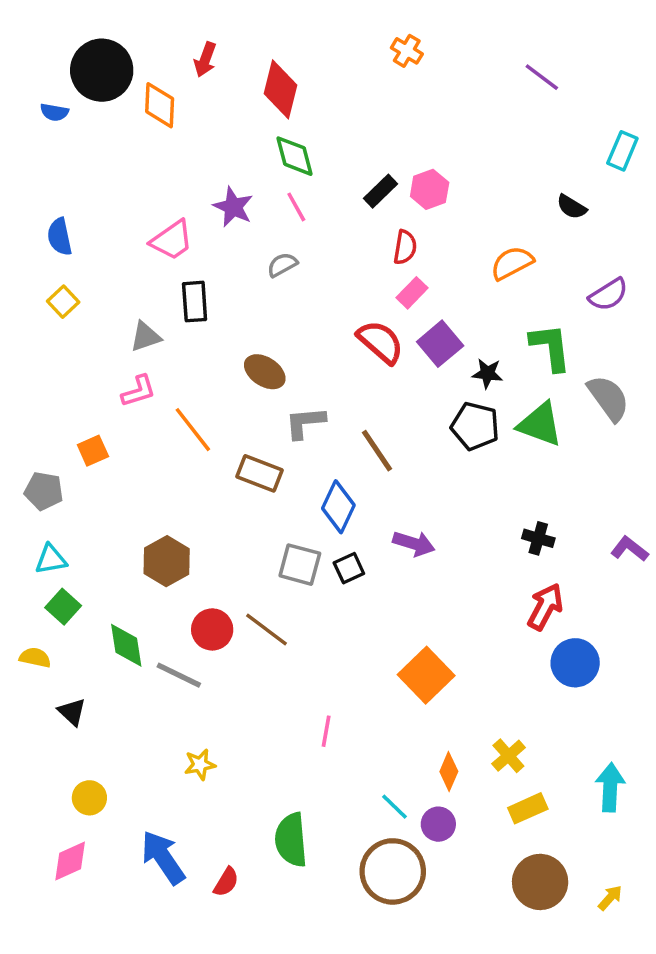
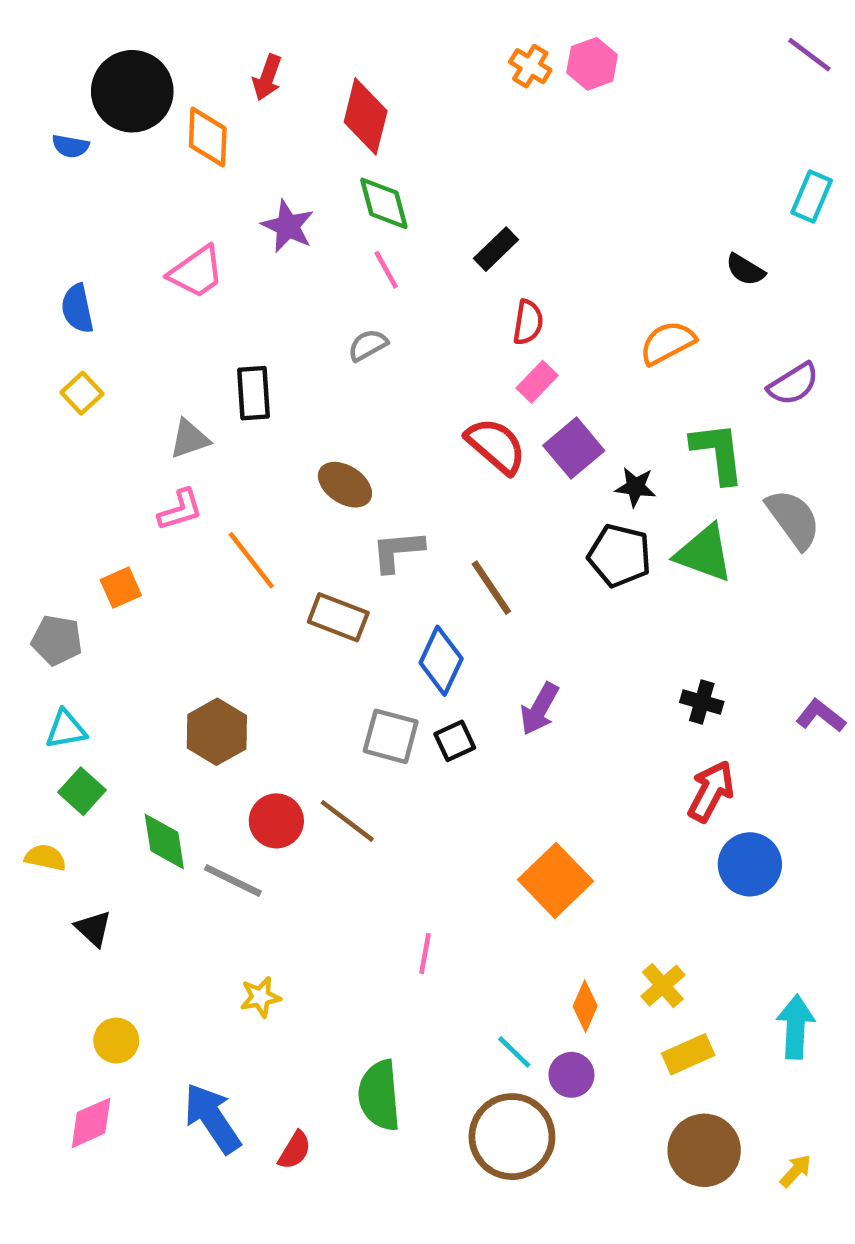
purple line: (542, 77) -> (809, 55), moved
pink hexagon: (430, 189) -> (592, 64), moved
purple star: (233, 207) -> (288, 226), moved
pink trapezoid: (172, 240) -> (196, 272), moved
purple arrow: (414, 544) -> (539, 709), turned 102

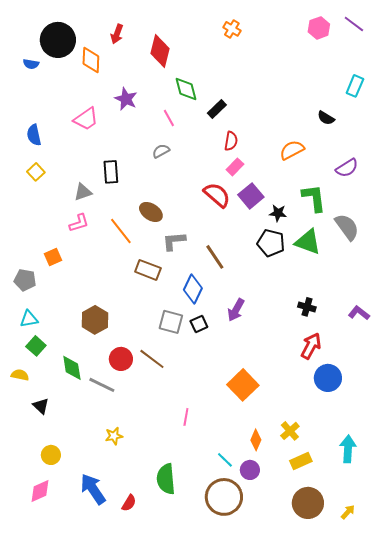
pink hexagon: (592, 64) -> (319, 28), moved
green diamond: (384, 203) -> (186, 89), moved
orange line: (251, 560) -> (121, 231), moved

